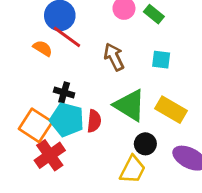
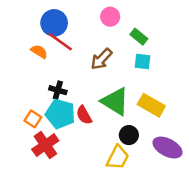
green rectangle: (154, 14) -> (139, 37), moved
brown arrow: (114, 57) -> (101, 59), turned -110
red semicircle: (94, 121) -> (84, 115), turned 144
orange square: (36, 125) -> (33, 119), size x0.6

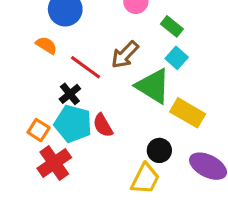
red line: (60, 42) -> (86, 67), moved
cyan square: (143, 62) -> (177, 58), turned 35
black cross: (58, 90) -> (70, 94), turned 35
green triangle: (115, 101) -> (153, 86), moved

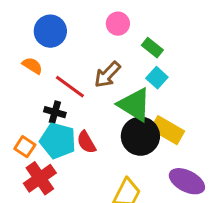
black cross: (70, 94) -> (55, 112), turned -35
black circle: (159, 150) -> (140, 136), moved, size x1.6

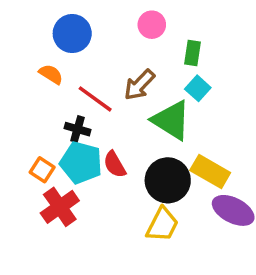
green rectangle: (152, 48) -> (192, 53), turned 60
yellow rectangle: (167, 130) -> (210, 172), moved
black circle: (140, 136) -> (168, 180), moved

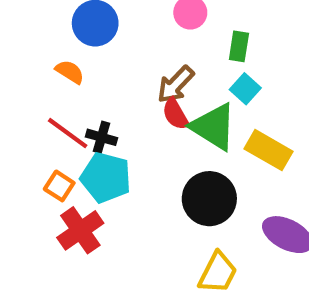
red line: (95, 99) -> (68, 133), moved
red semicircle: (115, 164) -> (175, 114), moved
yellow rectangle: (210, 172) -> (269, 150), moved
yellow trapezoid: (162, 225) -> (218, 273), moved

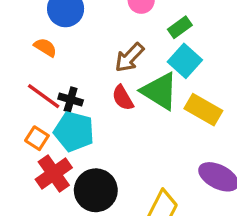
green rectangle: (239, 46) -> (180, 27), turned 45
cyan square: (245, 89) -> (185, 61), size x1.4
red semicircle: (175, 114) -> (123, 98), moved
black circle: (209, 199) -> (96, 190), moved

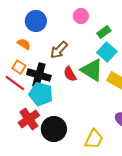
brown arrow: (129, 57) -> (59, 50), moved
red line: (44, 96) -> (15, 83), moved
black cross: (71, 99) -> (39, 75), size x1.6
orange square: (37, 138) -> (19, 67), moved

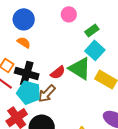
orange semicircle: (24, 44) -> (24, 42), moved
brown arrow: (59, 50) -> (47, 94), moved
red semicircle: (70, 74) -> (58, 73), turned -98

